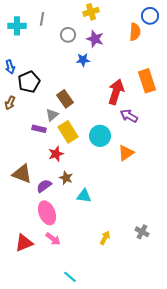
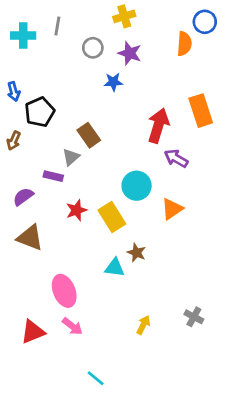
yellow rectangle: (68, 132) -> (112, 217), moved
brown star: (66, 178) -> (137, 253), moved
purple semicircle: (44, 186) -> (23, 197), moved

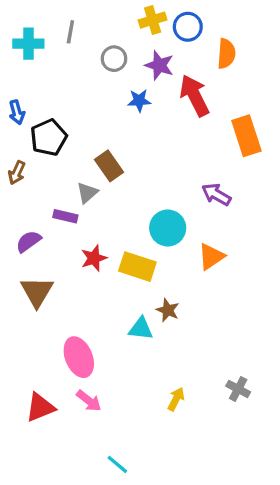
blue circle: (205, 22) -> (188, 27), moved
red arrow: (158, 126) -> (194, 96), moved, turned -44
yellow rectangle: (112, 217) -> (137, 267), turned -40
brown triangle: (30, 238) -> (37, 292), turned 40

